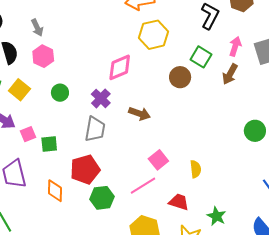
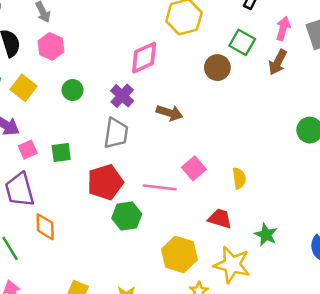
pink square: (28, 134) -> (28, 150), moved
pink line: (143, 186) -> (160, 187), moved, turned 40
orange diamond: (55, 191) -> (45, 227), moved

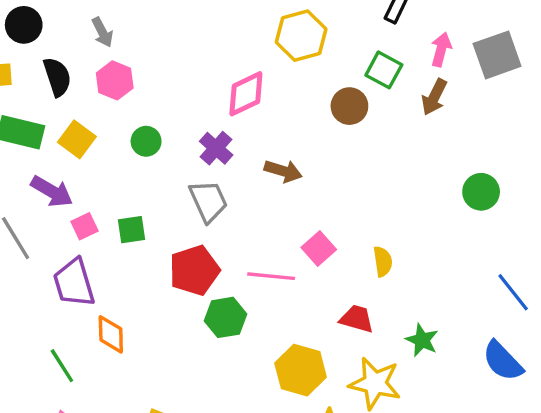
gray trapezoid: (116, 133) -> (208, 201), turned -32

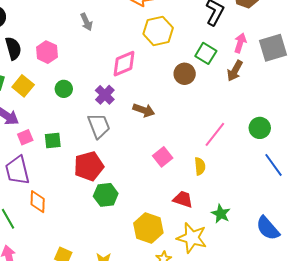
gray arrow: (102, 32) -> (86, 22), moved
pink line: (271, 276) -> (215, 134), moved, turned -60
blue line: (513, 292) -> (274, 165), moved

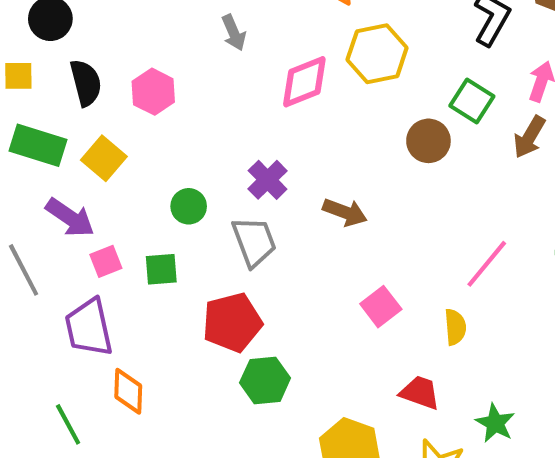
pink diamond: (124, 64) -> (304, 82), moved
green circle: (64, 89) -> (189, 206), moved

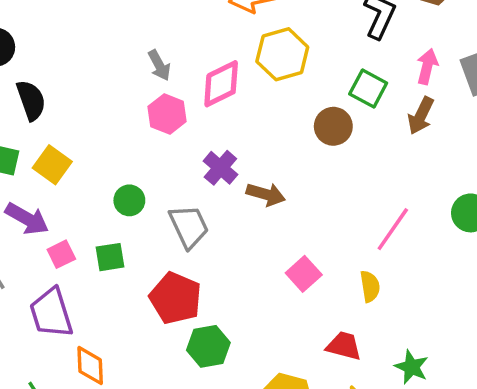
gray arrow: (234, 33) -> (159, 65), moved
pink hexagon: (153, 92) -> (167, 114), moved
purple cross: (268, 180) -> (220, 168), moved
red pentagon: (232, 322) -> (176, 298), turned -30

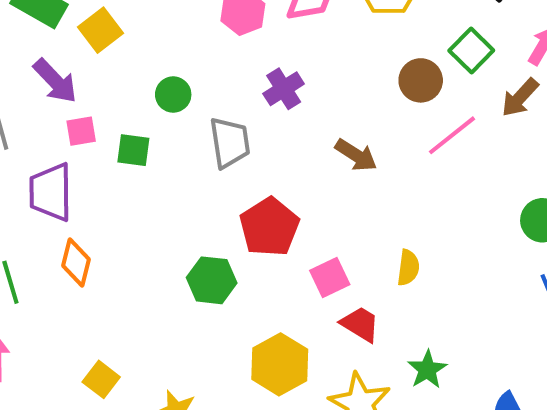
brown arrow: (266, 194) -> (356, 155), moved
pink line: (393, 229) -> (452, 135), moved
pink square: (304, 274) -> (330, 278), moved
red pentagon: (176, 298) -> (269, 227), moved

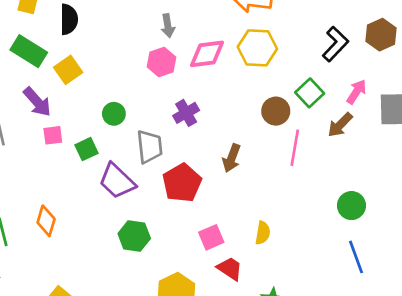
pink line: (452, 135) -> (295, 148), turned -44
green square: (133, 150) -> (86, 149), turned -35
brown arrow: (356, 155) -> (232, 158), turned 76
purple trapezoid: (51, 192) -> (117, 181), moved, turned -48
red pentagon: (269, 227) -> (182, 183), moved

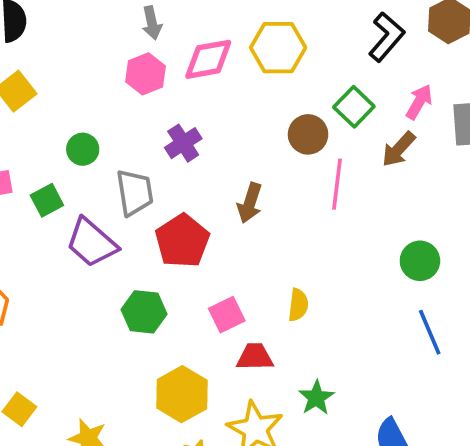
green hexagon: (134, 236) -> (144, 312), moved
red trapezoid: (230, 269) -> (255, 357), turned -32

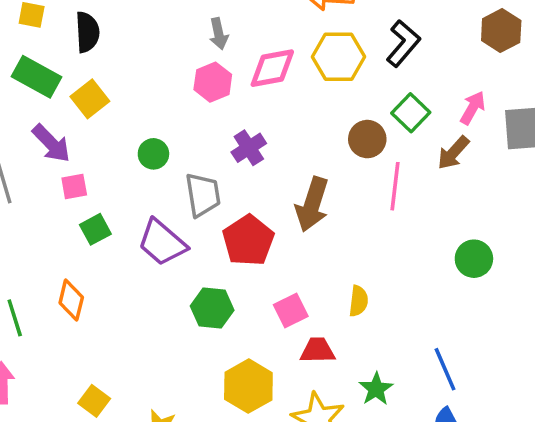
black L-shape: (386, 37) -> (403, 43), moved
green square: (47, 200) -> (95, 229), moved
brown arrow: (250, 203) -> (312, 204), size x1.4
blue line: (430, 332) -> (445, 369), moved

